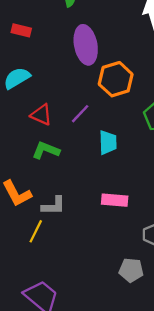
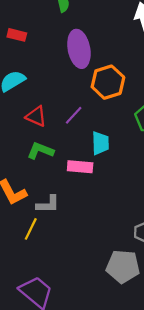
pink rectangle: (115, 200) -> (80, 167), moved
gray pentagon: (131, 270) -> (123, 266), size x1.4

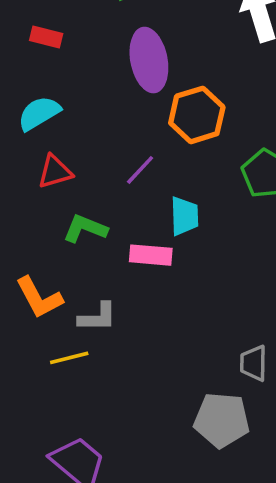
red triangle: (36, 116) -> (55, 172), moved, turned -40
yellow line: (31, 229) -> (69, 358), turned 50

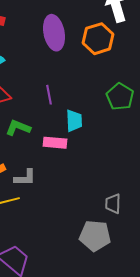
orange hexagon: (197, 115) -> (98, 39), moved
purple line: (140, 170) -> (49, 95), turned -54

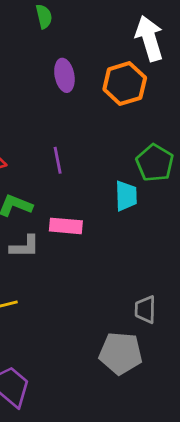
purple ellipse: (54, 33) -> (64, 75), size x0.7
cyan trapezoid: (74, 121) -> (126, 196), moved
gray L-shape: (25, 178) -> (25, 246), moved

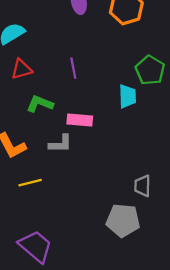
gray L-shape: (25, 246) -> (60, 144), moved

